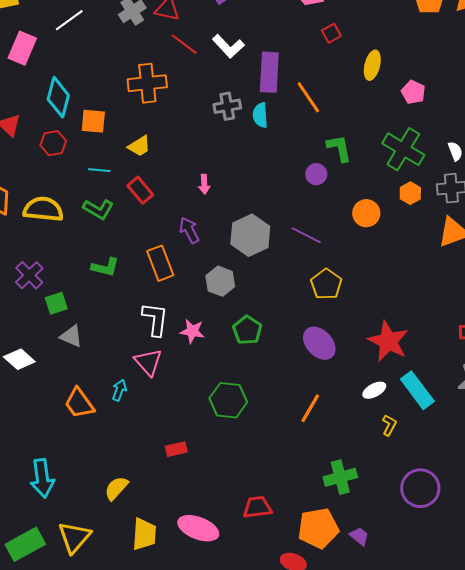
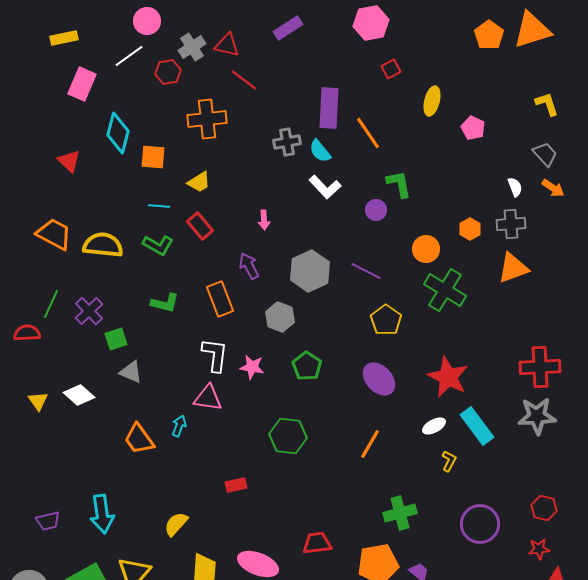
white L-shape: (228, 46) -> (325, 187), moved
cyan semicircle: (260, 115) -> (320, 151), turned -35
red hexagon: (53, 143) -> (168, 72), moved
green cross: (403, 149) -> (445, 290), moved
pink triangle: (148, 362) -> (208, 398), turned -40

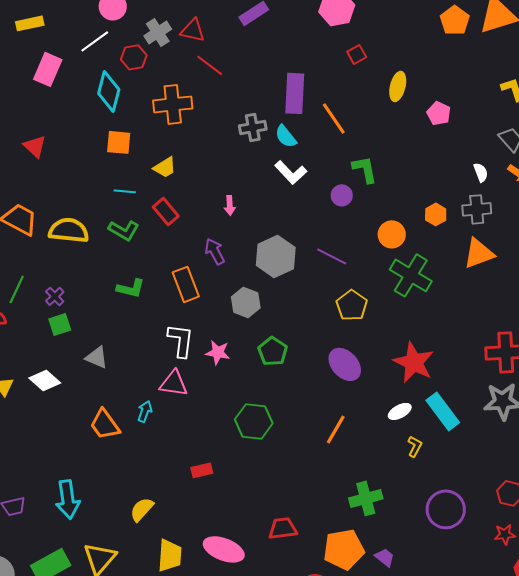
cyan diamond: (118, 133) -> (109, 91), moved
purple cross: (89, 311) -> (55, 296), size x0.7
green square: (116, 339) -> (60, 324), moved

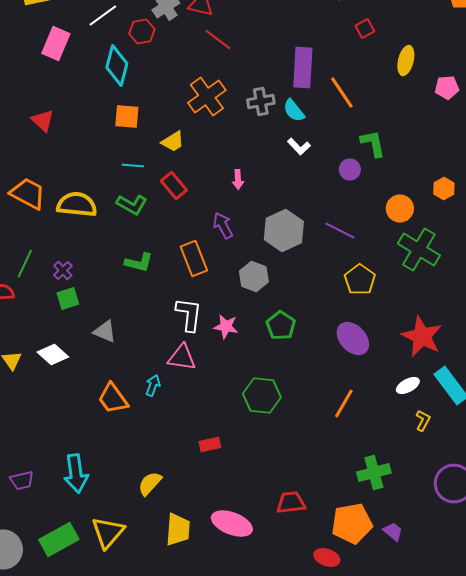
orange cross: (173, 104) -> (207, 96), moved, turned -30
pink pentagon: (439, 113) -> (447, 88), turned -30
white L-shape: (291, 172) -> (299, 146), size x0.7

